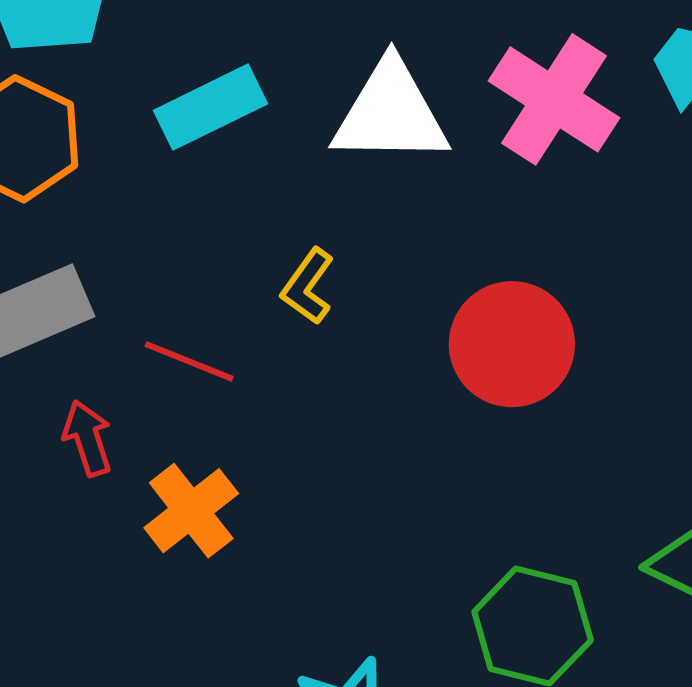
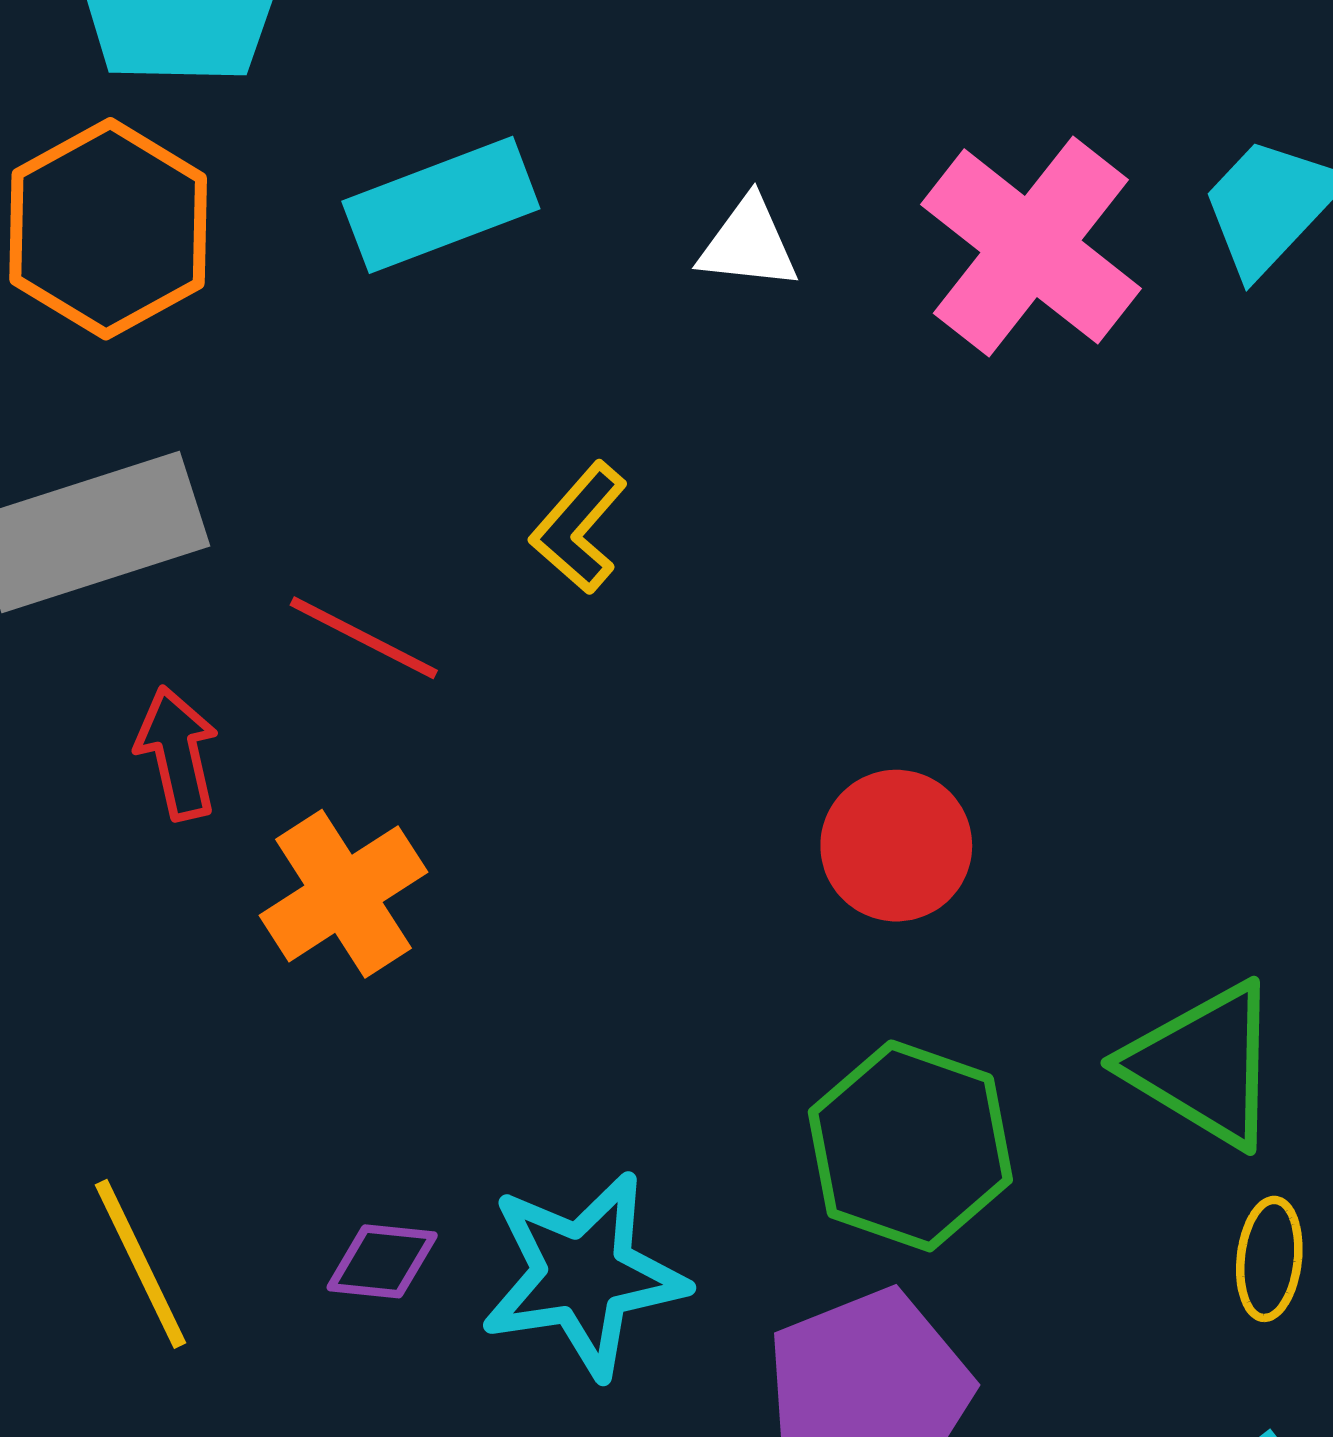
white triangle: (390, 113) -> (748, 244), size x0.5
red circle: (512, 344) -> (896, 846), moved, size x0.7

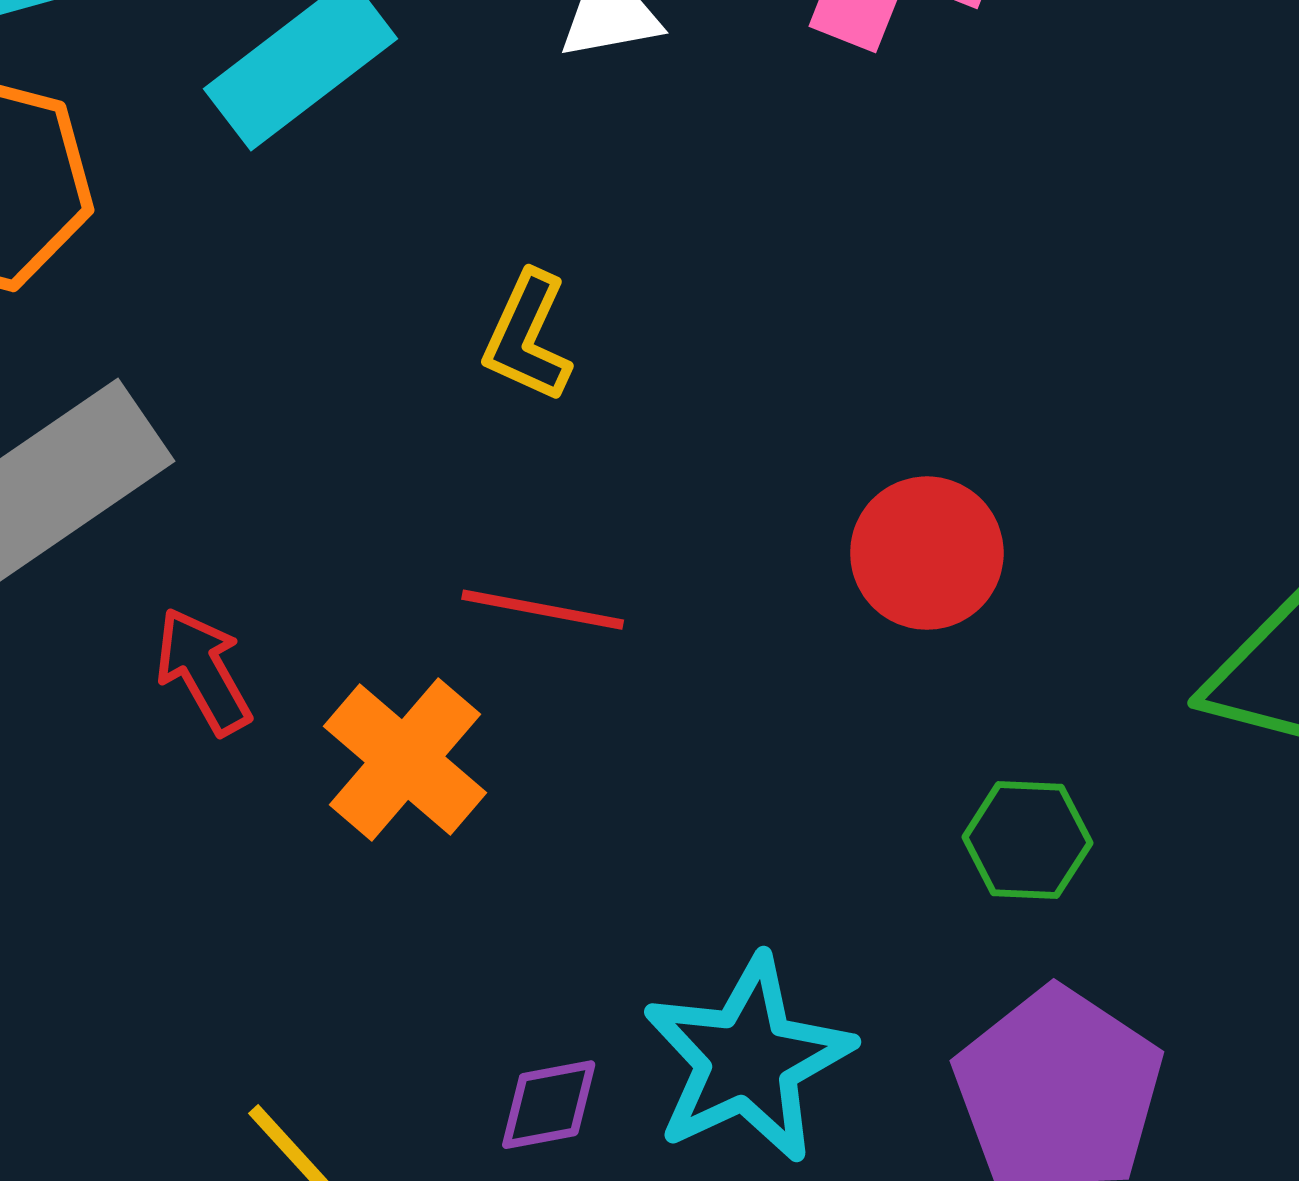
red line: (364, 638) -> (543, 610), moved
green hexagon: (910, 1146) -> (1027, 840), size x0.6

